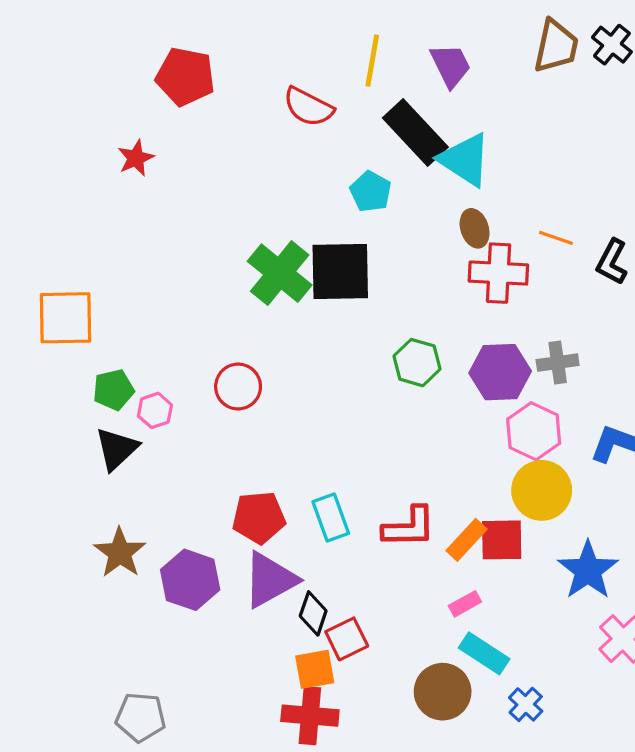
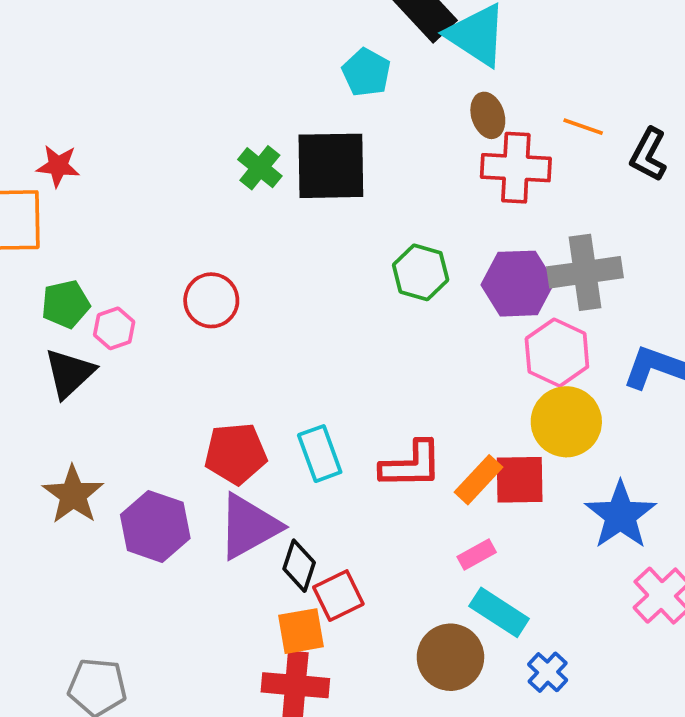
red star: (136, 158) -> (58, 166), moved, turned 30
green cross: (280, 273) -> (260, 168), size x0.6
gray cross: (558, 363) -> (585, 272), size x1.5

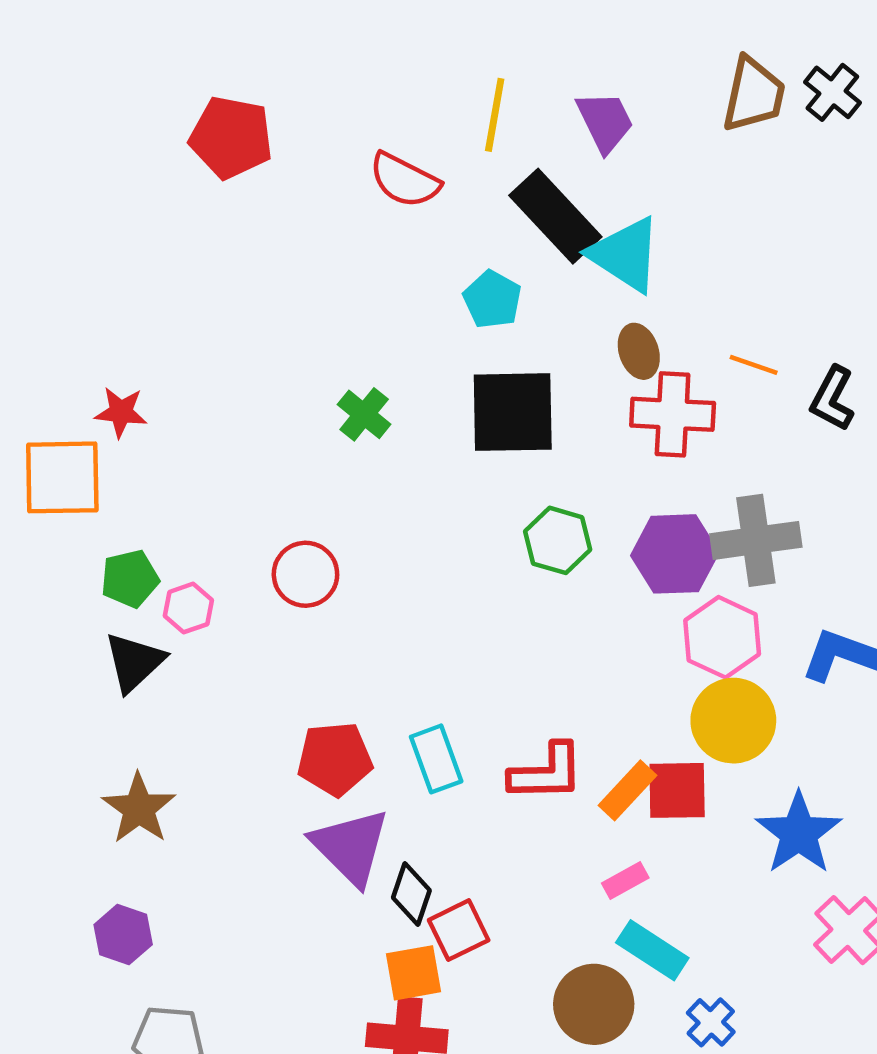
black square: (331, 166) -> (513, 412), moved
purple hexagon: (155, 526) -> (123, 935), moved, size x0.7
purple triangle: (249, 526) -> (351, 847), turned -46

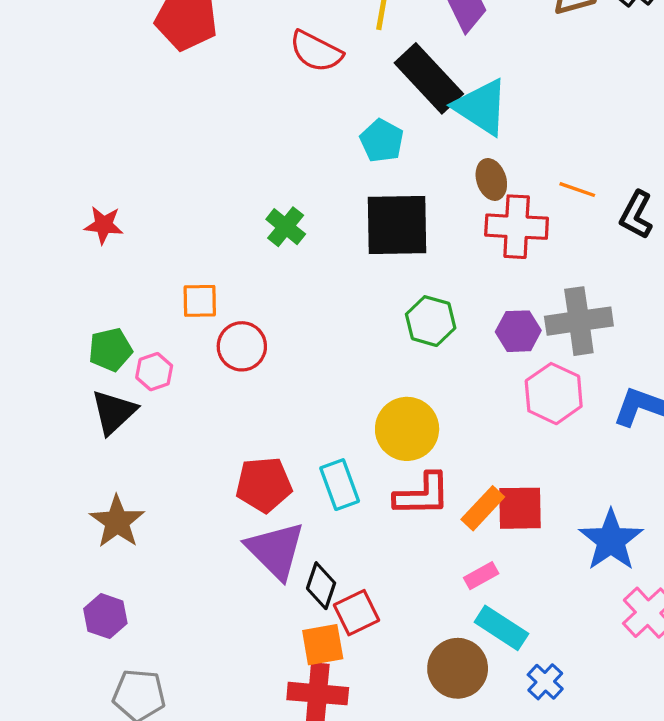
orange square: (62, 477) -> (200, 301), moved, size x0.6
purple hexagon: (675, 554) -> (518, 331), size x0.7
yellow circle: (733, 721) -> (407, 429), moved

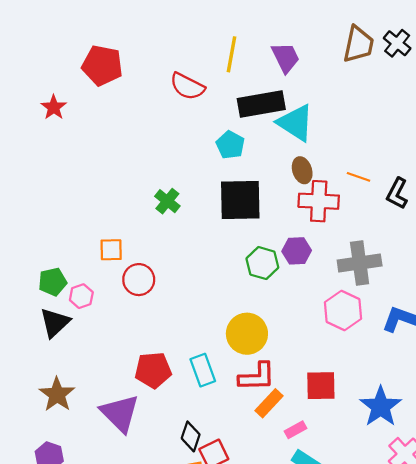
black rectangle: (429, 78) -> (261, 104), turned -57
red star: (104, 225) -> (54, 107), moved, turned 30
purple hexagon: (518, 331) -> (297, 251), moved
orange rectangle: (483, 508) -> (269, 403), moved
purple triangle: (276, 550) -> (120, 413), moved

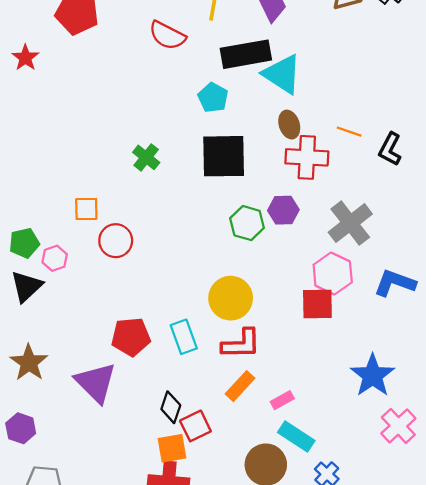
gray cross: (360, 263) -> (350, 223), turned -30
red square: (321, 386) -> (317, 304), moved
orange rectangle: (269, 403) -> (240, 386), moved

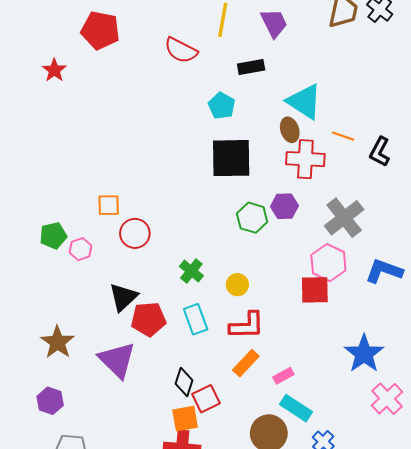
black rectangle: (246, 54) -> (251, 67), size x0.6
cyan triangle: (282, 74) -> (304, 102), moved
green cross: (146, 157) -> (191, 271), moved
black triangle: (27, 286) -> (123, 297), moved
yellow circle: (231, 298) -> (237, 285), size x0.6

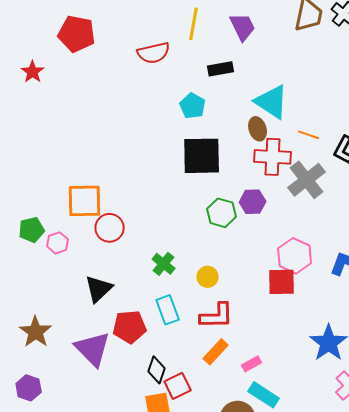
red semicircle: (181, 50) -> (154, 53), turned -40
orange square: (109, 205) -> (85, 201), size x1.6
gray cross: (344, 218) -> (307, 180), moved
red pentagon: (148, 319) -> (130, 327), moved

